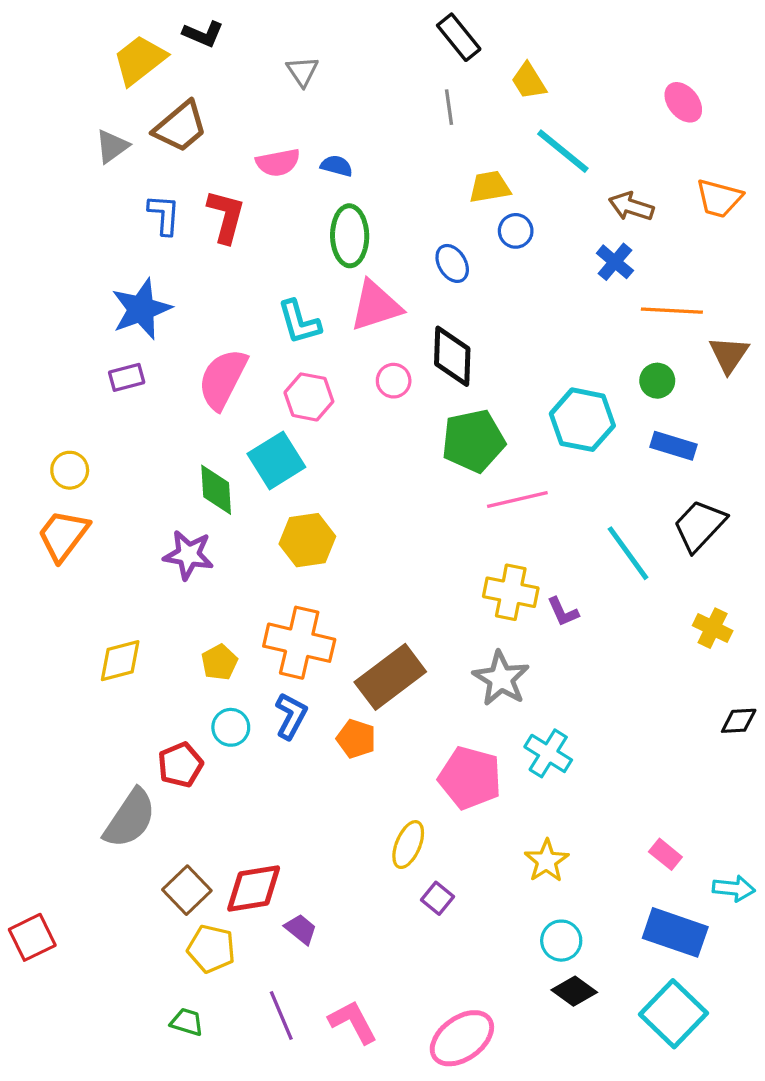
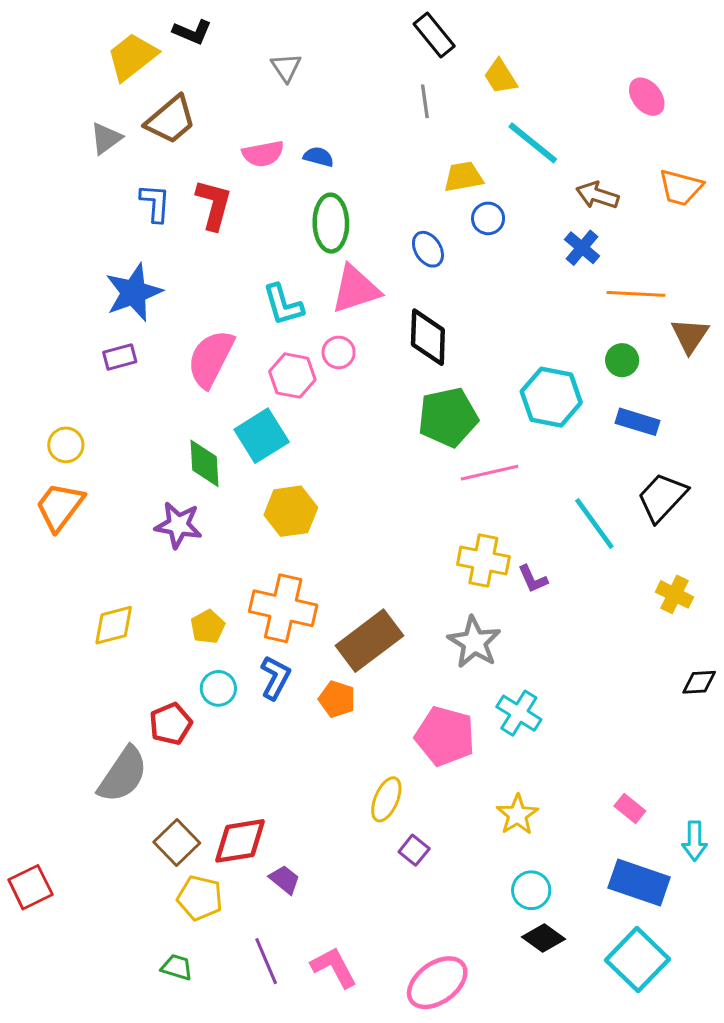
pink circle: (394, 381) -> (339, 352), moved
cyan arrow: (734, 888) -> (695, 841), turned 84

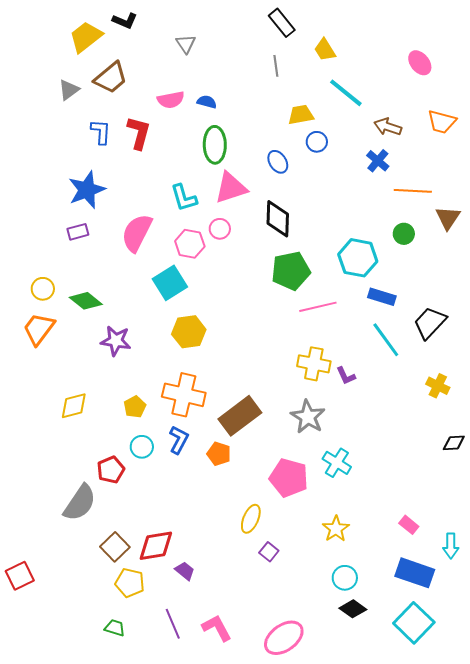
blue rectangle: (638, 422) -> (382, 297), moved
green diamond: (205, 463) -> (86, 301), moved, turned -48

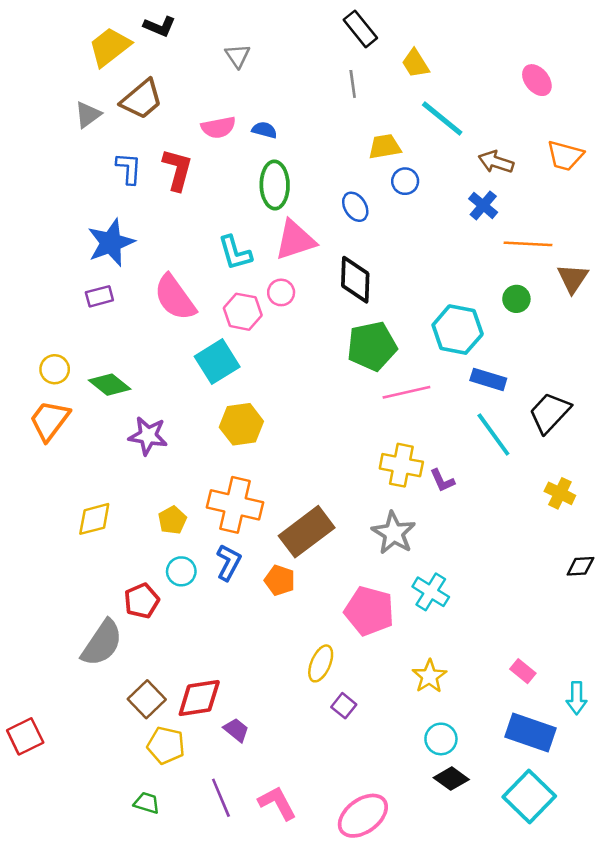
pink semicircle: (137, 233) -> (175, 298), turned -63

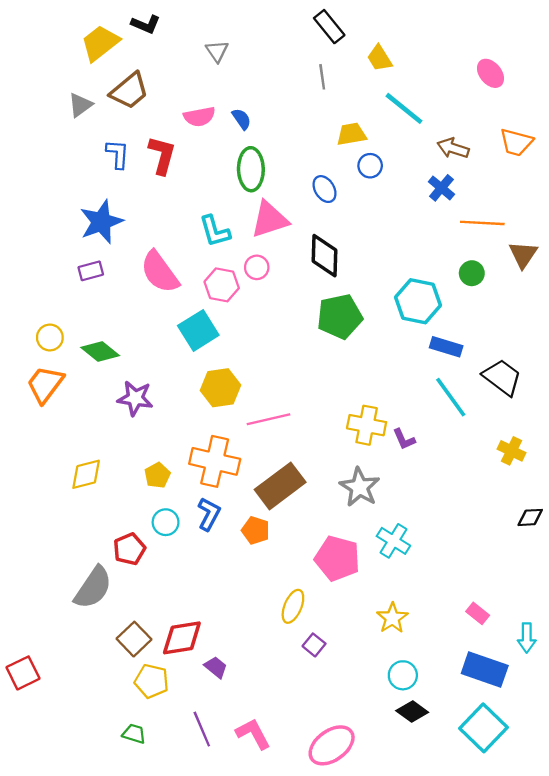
blue semicircle: (264, 130) -> (242, 119), turned 40
pink line: (406, 392) -> (268, 419), moved
black trapezoid: (550, 413) -> (502, 377), turned 84

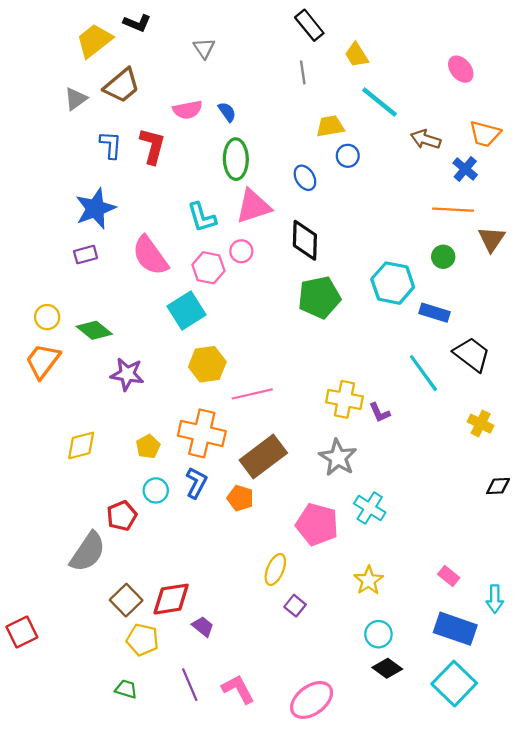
blue cross: (441, 188) -> (465, 169), moved
blue rectangle: (446, 347) -> (434, 313), moved

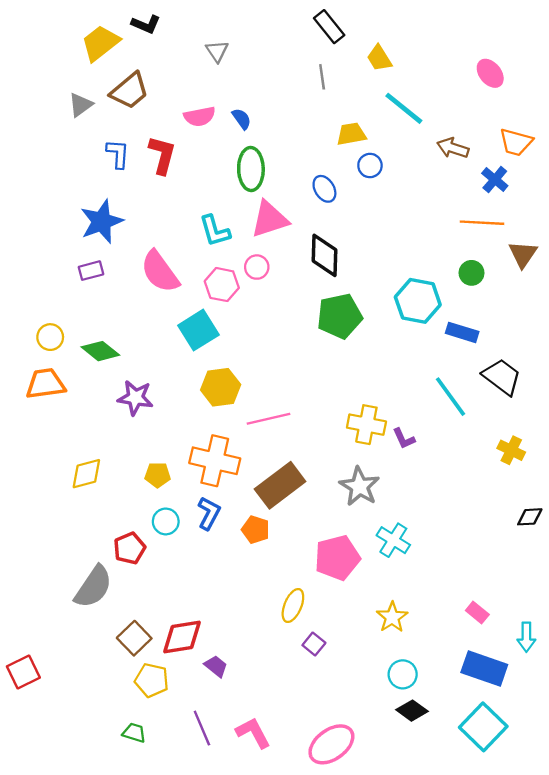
orange trapezoid: (43, 361) -> (46, 384), turned 45
yellow pentagon: (148, 447) -> (158, 475), turned 30
pink pentagon: (317, 524) -> (337, 558), turned -30

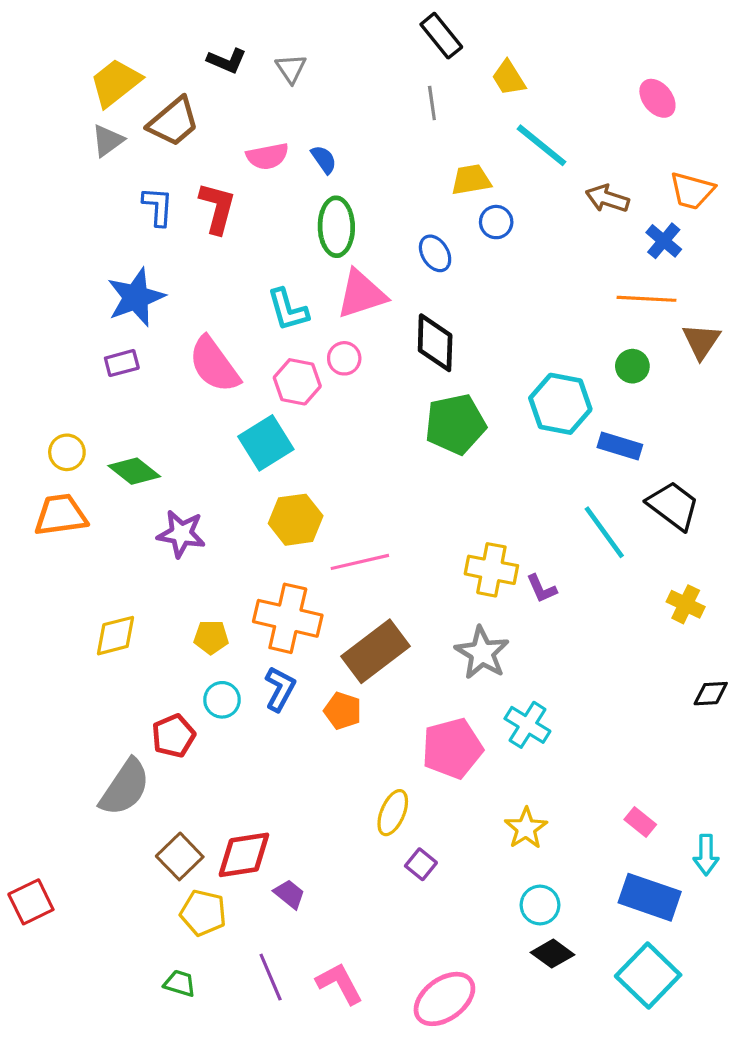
black L-shape: (146, 24) -> (227, 61), moved
yellow trapezoid: (100, 43) -> (115, 83), moved

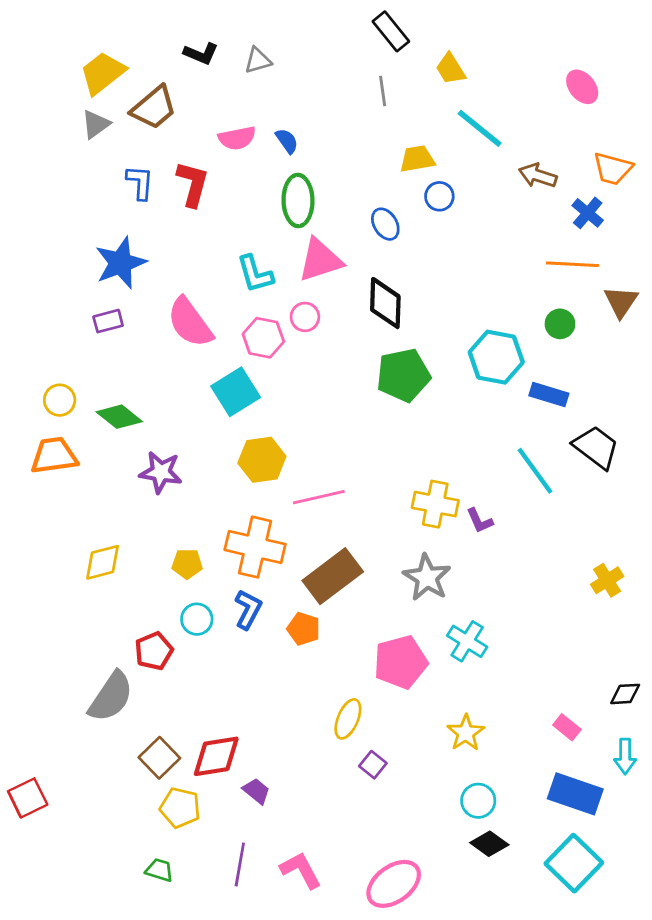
gray triangle: (291, 69) -> (258, 60), turned 48
yellow cross: (686, 604) -> (607, 580), moved, turned 32
black diamond: (711, 694) -> (625, 694), moved
purple line: (271, 977) -> (240, 864), turned 33

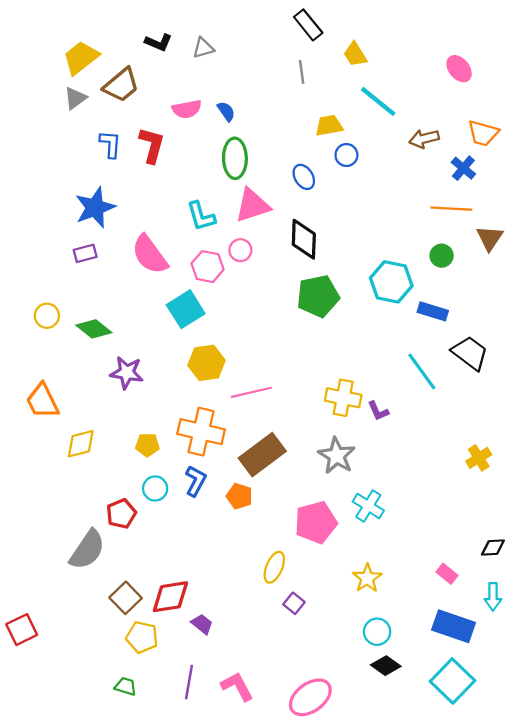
brown arrow: (538, 176) -> (424, 139), turned -32
orange trapezoid: (54, 456) -> (42, 401), moved, turned -108

